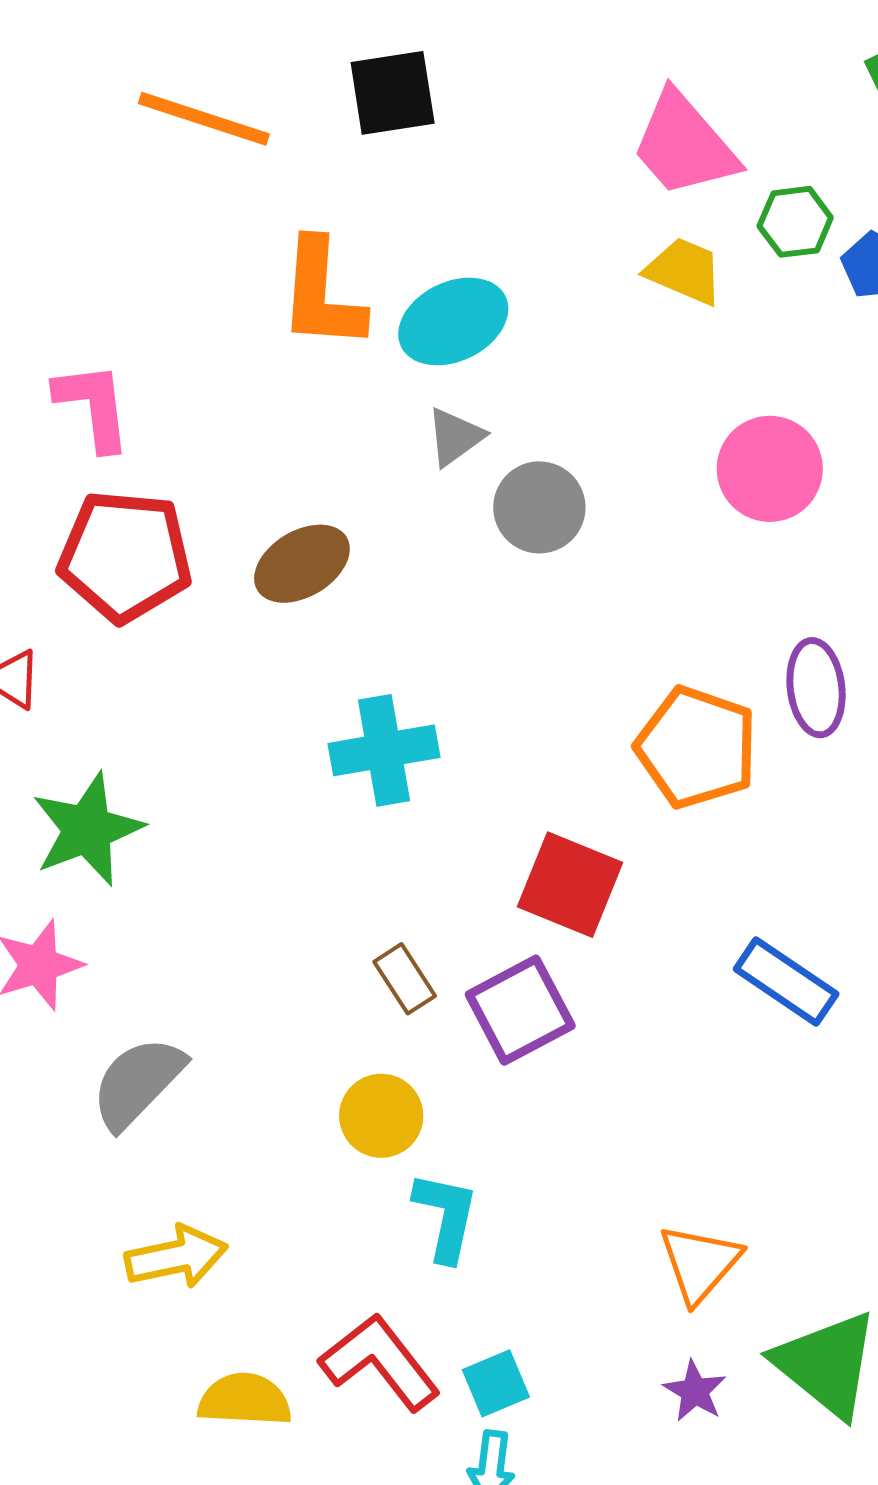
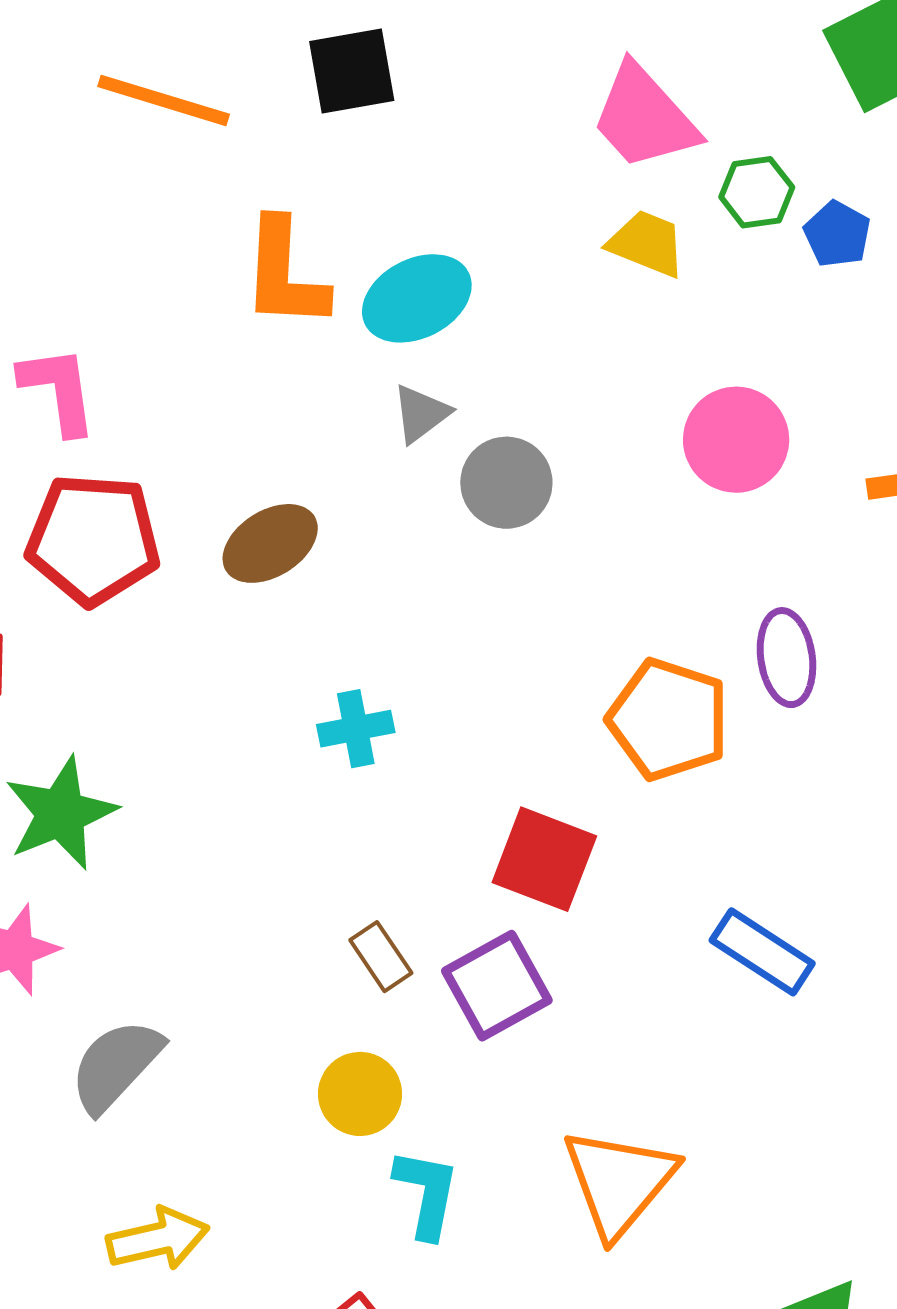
cyan cross: (384, 750) -> (356, 729), size x0.7
orange triangle: (700, 1263) -> (619, 1182), moved, size x1.4

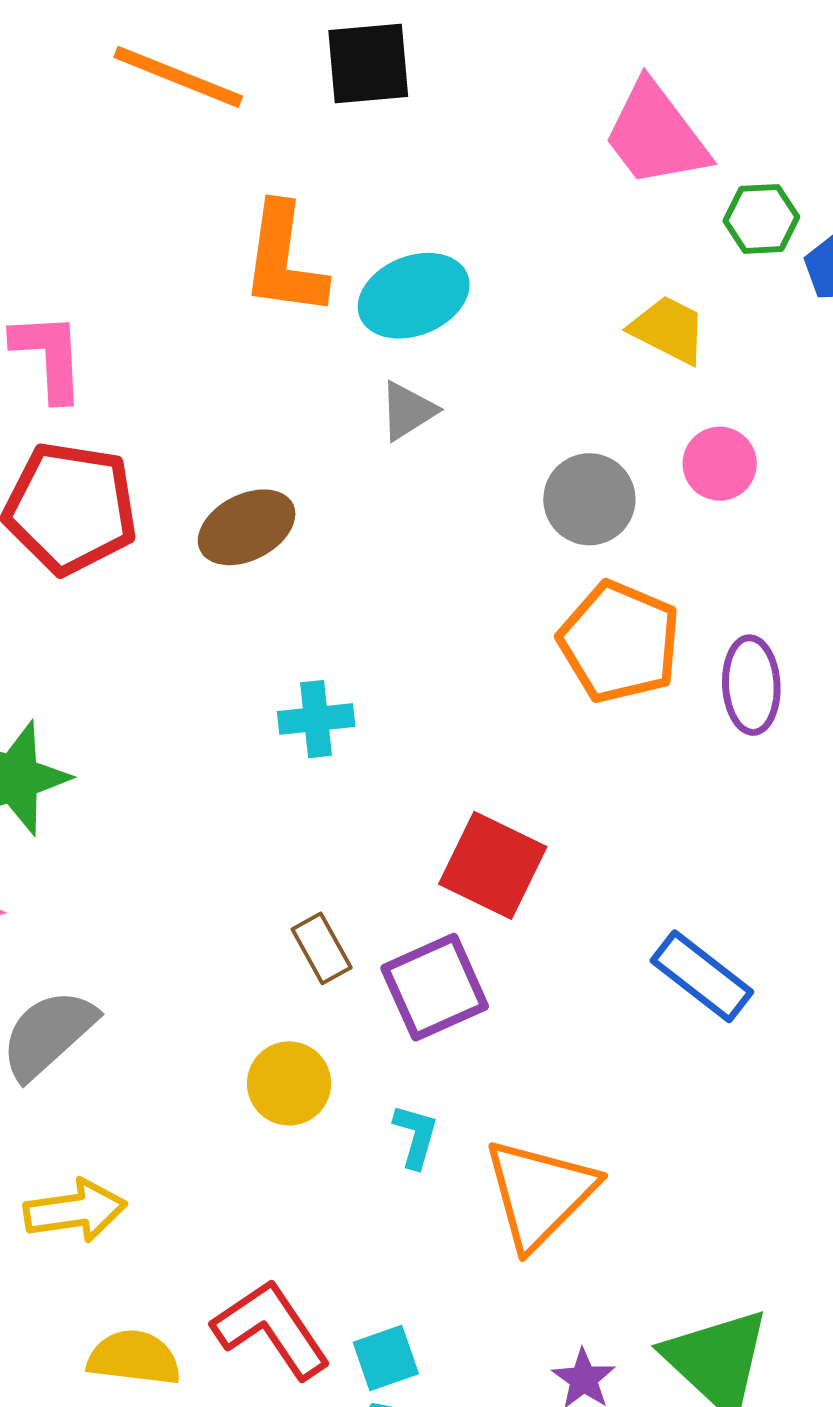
yellow trapezoid: (647, 243) -> (668, 330), moved
pink circle: (736, 440) -> (720, 464), size x0.7
gray circle: (506, 483) -> (589, 499), moved
orange pentagon: (668, 719) -> (620, 642), moved
cyan L-shape: (427, 1193) -> (416, 1136), moved, size x0.7

